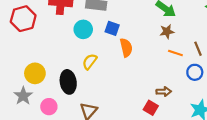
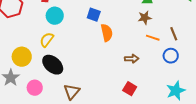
cyan circle: (83, 29) -> (55, 16), moved
yellow semicircle: (90, 62) -> (47, 40), moved
black ellipse: (68, 82) -> (53, 65), turned -40
brown arrow: (164, 92) -> (132, 59), moved

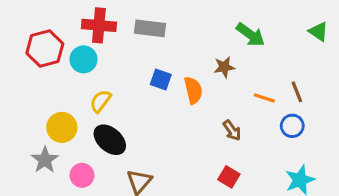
blue square: (94, 15) -> (161, 79), moved
cyan circle: (55, 16) -> (84, 59), moved
brown star: (145, 18) -> (224, 67), moved
brown arrow: (132, 59) -> (232, 130), turned 56

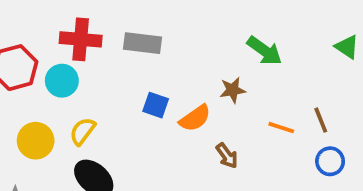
orange semicircle: (193, 90) -> (195, 118), turned 68
blue circle: (292, 126) -> (330, 161), moved
yellow circle: (62, 127) -> (36, 141), moved
brown arrow: (232, 130) -> (227, 156), moved

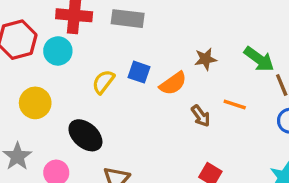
green arrow: (264, 51) -> (259, 59), moved
orange line: (281, 128) -> (235, 105), moved
yellow semicircle: (82, 131) -> (103, 82), moved

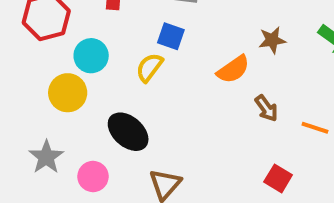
cyan circle: (58, 51) -> (91, 56), moved
blue square: (139, 72) -> (171, 36), moved
orange line: (235, 105) -> (315, 128), moved

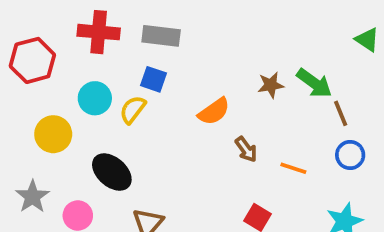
brown star: (272, 40) -> (271, 85), moved
cyan circle: (91, 56) -> (95, 98), moved

